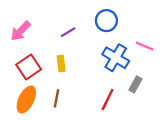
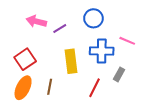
pink arrow: (21, 31) -> (36, 21), moved, turned 60
blue cross: (116, 58) -> (102, 51), turned -30
yellow rectangle: (61, 64) -> (71, 61), moved, size x1.6

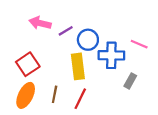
blue circle: (93, 18) -> (88, 40), moved
red line: (94, 88) -> (80, 99), moved

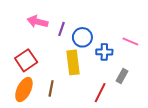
purple line: (66, 31) -> (62, 29), turned -40
blue cross: (111, 55) -> (104, 52), size x0.7
red line: (80, 99) -> (100, 93), moved

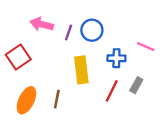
blue circle: (82, 37) -> (92, 30), moved
red square: (26, 60) -> (18, 57), moved
red line: (100, 93) -> (112, 91), moved

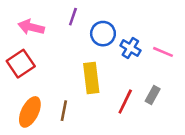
pink arrow: (42, 24) -> (31, 27), moved
purple line: (69, 33) -> (73, 17), moved
blue cross: (116, 58) -> (130, 48), moved, turned 30

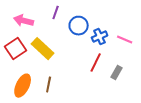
blue cross: (130, 48) -> (100, 37), turned 35
yellow rectangle: (91, 78) -> (43, 49), moved, turned -40
red line: (125, 102) -> (96, 63), moved

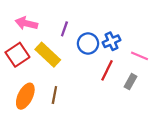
purple line: (56, 13) -> (64, 29), moved
blue circle: (79, 26) -> (88, 43), moved
pink line: (125, 40) -> (140, 56), moved

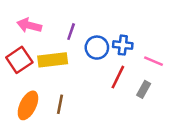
blue cross: (112, 41) -> (123, 45), turned 30
yellow rectangle: (48, 55) -> (53, 60), turned -50

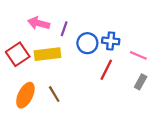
pink arrow: (29, 25) -> (39, 23), moved
gray rectangle: (144, 89) -> (141, 82), moved
brown line: (60, 104) -> (54, 94), turned -42

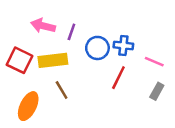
red square: (18, 54) -> (20, 60), turned -30
brown line: (54, 94) -> (62, 90), moved

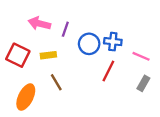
yellow rectangle: (53, 60) -> (48, 55), size x0.6

